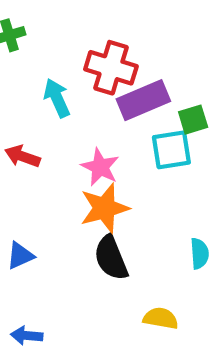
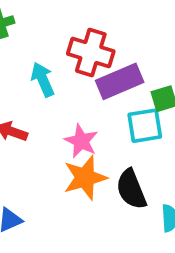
black semicircle: (111, 258) -> (131, 189), moved

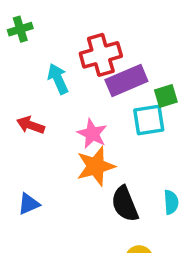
red cross: (91, 52) -> (101, 55), turned -33
black semicircle: (131, 189) -> (125, 204), moved

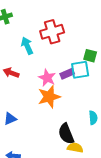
purple rectangle: (126, 81) -> (67, 74), moved, size x0.6
green square: (166, 96) -> (90, 56), turned 32
black semicircle: (125, 204) -> (66, 134), moved

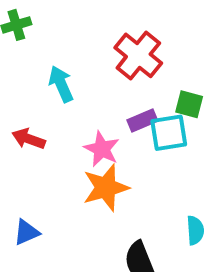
red cross: (52, 32) -> (138, 55), moved, turned -35
purple rectangle: (67, 74) -> (142, 121), moved

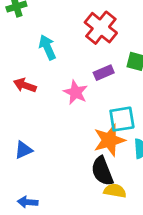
cyan square: (169, 133) -> (122, 119), moved
orange star: (106, 188) -> (109, 140), moved

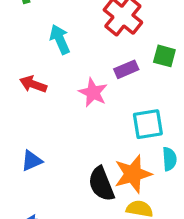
orange star: (109, 140) -> (133, 174), moved
black semicircle: (102, 171) -> (101, 184), moved

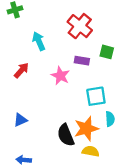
purple rectangle: (126, 69) -> (82, 61), turned 32
red arrow: (33, 84) -> (21, 70), turned 112

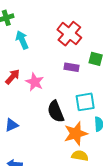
cyan arrow: (39, 41) -> (22, 40), moved
pink star: (60, 76) -> (35, 82), moved
black semicircle: (66, 135) -> (56, 111), moved

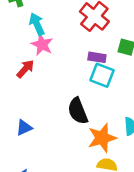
pink star: (35, 82) -> (42, 45), moved
cyan square: (85, 102) -> (102, 75), moved, turned 30

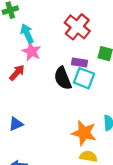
black semicircle: (78, 111) -> (63, 78), moved
orange star: (102, 138) -> (84, 133), turned 30

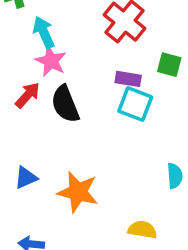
black semicircle: (63, 78) -> (65, 104), moved
orange star: (84, 133) -> (78, 192), moved

